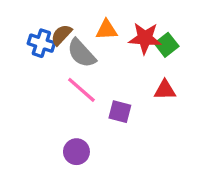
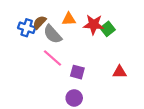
red triangle: (165, 90) -> (120, 72), moved
purple circle: (76, 152) -> (74, 98), moved

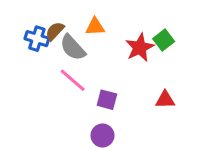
red star: (94, 25) -> (140, 48), moved, turned -30
green square: (108, 29) -> (164, 40), moved

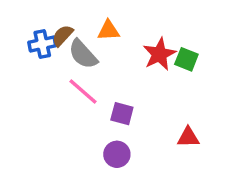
blue cross: (37, 39) -> (42, 44), turned -30
green square: (164, 40) -> (186, 59), moved, turned -30
red triangle: (165, 100) -> (188, 137), moved

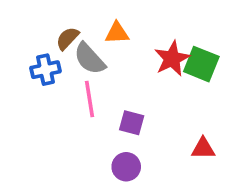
blue cross: (42, 44) -> (46, 70), moved
green square: (186, 59) -> (201, 64), size x1.4
pink line: (83, 91) -> (90, 99), turned 40

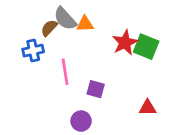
gray semicircle: (90, 59) -> (65, 19), moved
purple circle: (126, 167) -> (81, 121), moved

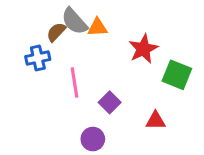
green square: (146, 47) -> (177, 75), moved
purple square: (96, 89) -> (110, 102), turned 30
red triangle: (148, 108) -> (155, 121), moved

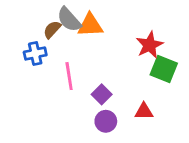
orange triangle: (97, 27) -> (90, 25), size x1.4
red star: (143, 49) -> (150, 45), moved
purple circle: (93, 139) -> (106, 121), moved

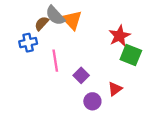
orange triangle: (90, 25) -> (72, 20), turned 50
red triangle: (144, 111) -> (115, 89), turned -35
purple circle: (106, 121) -> (92, 101), moved

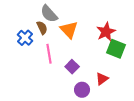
orange triangle: (72, 20) -> (69, 30), moved
brown semicircle: (42, 23) -> (42, 28), moved, turned 112
blue cross: (28, 43) -> (25, 38), turned -35

